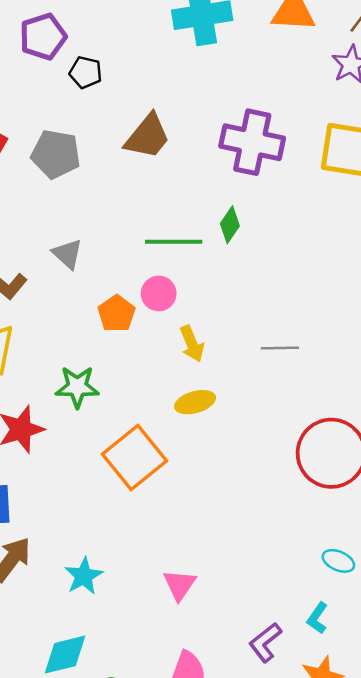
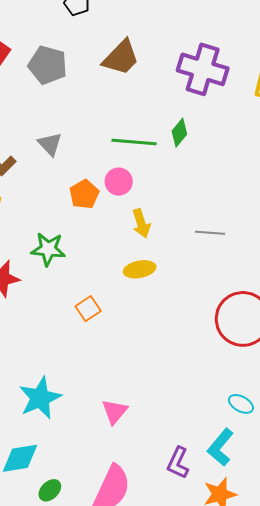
orange square: (134, 458) -> (88, 309), size x0.5
cyan star: (84, 576) -> (40, 398), size x1.4
cyan L-shape: (317, 618) -> (220, 447), size x1.5
purple L-shape: (265, 642) -> (178, 463), turned -32

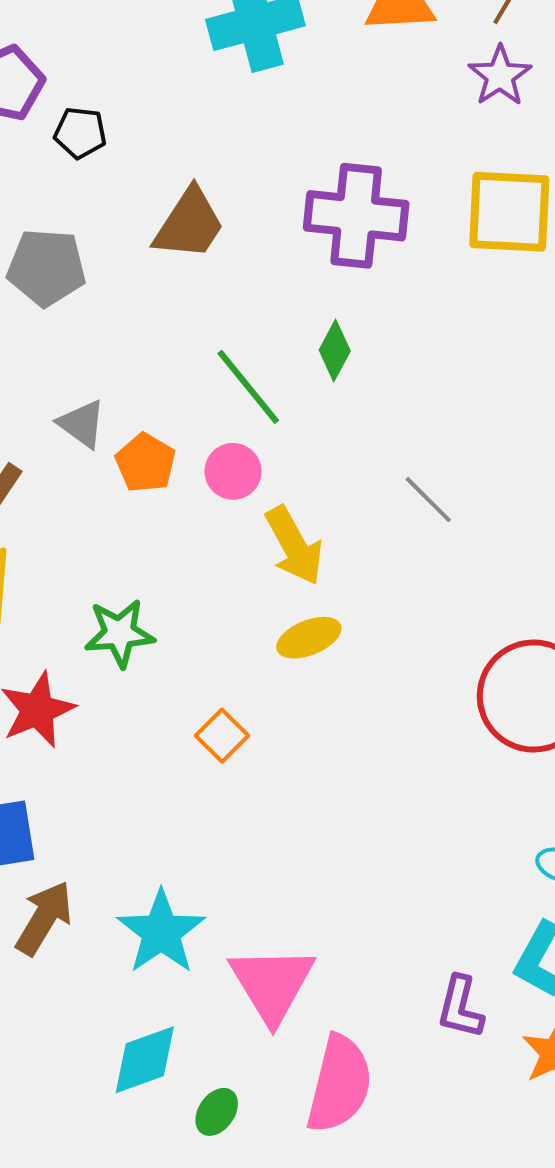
green line: (134, 142) -> (248, 387), turned 57
orange pentagon: (84, 194) -> (145, 463), moved
yellow arrow: (141, 223) -> (294, 546), size x1.4
gray line: (210, 233) -> (428, 500), moved, turned 52
pink triangle: (115, 412) -> (272, 984), moved, size x1.6

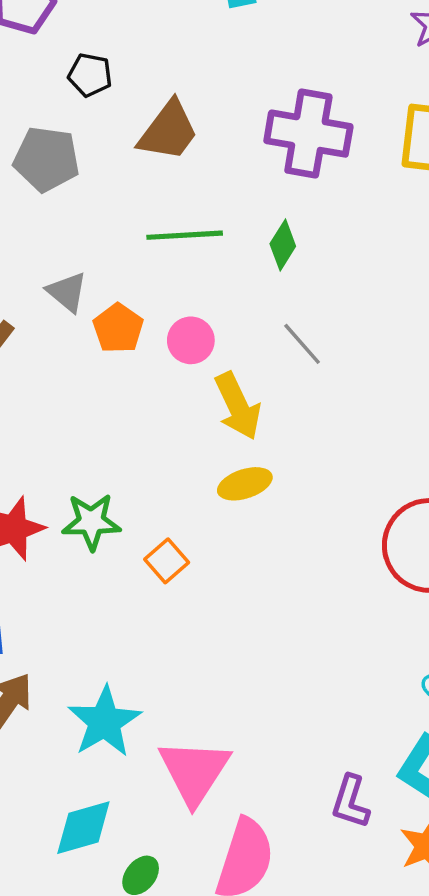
black pentagon: (80, 133) -> (90, 75), moved
green line: (248, 387) -> (185, 235), moved, turned -58
gray line: (428, 500) -> (302, 344), moved
green star: (119, 633) -> (91, 522), moved

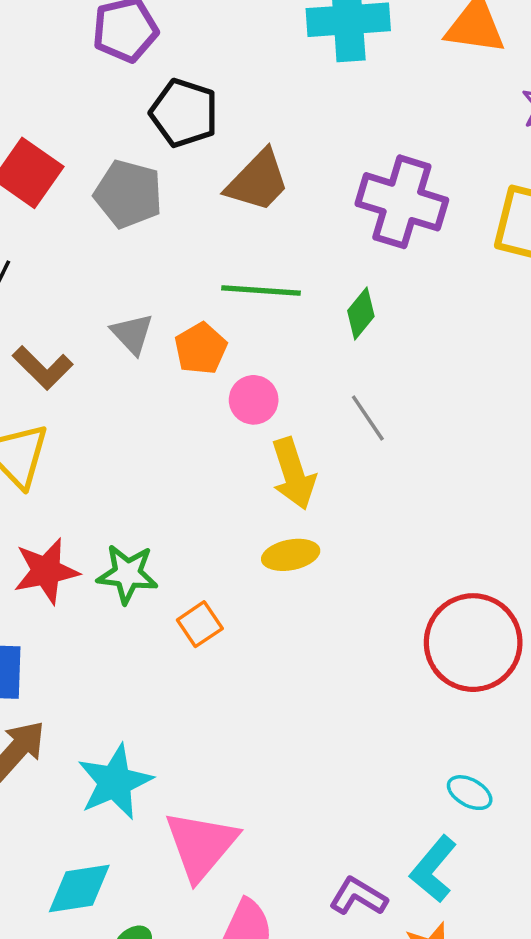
black pentagon: (90, 75) -> (184, 113), size x1.5
orange pentagon: (118, 328) -> (201, 349), moved
purple L-shape: (351, 802) -> (358, 896), turned 96

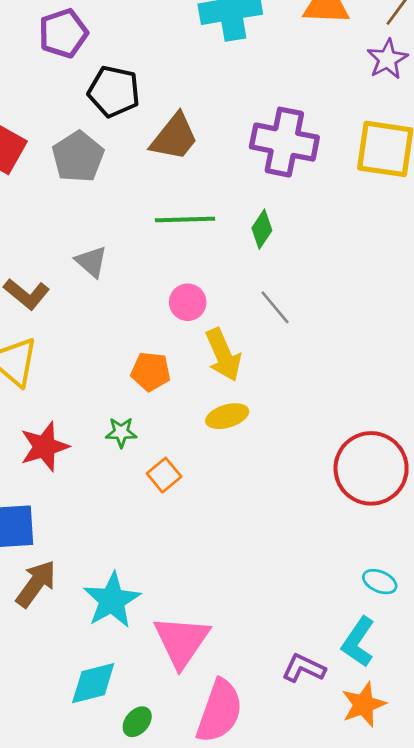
gray pentagon: (128, 194) -> (78, 157), turned 30
orange pentagon: (201, 349) -> (151, 372), moved, turned -30
green star: (127, 574) -> (121, 432), moved, size x0.7

